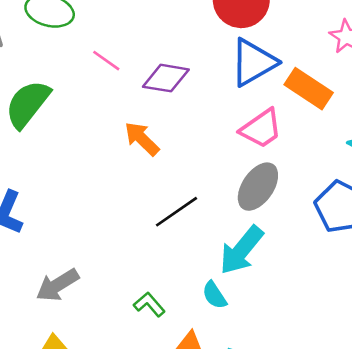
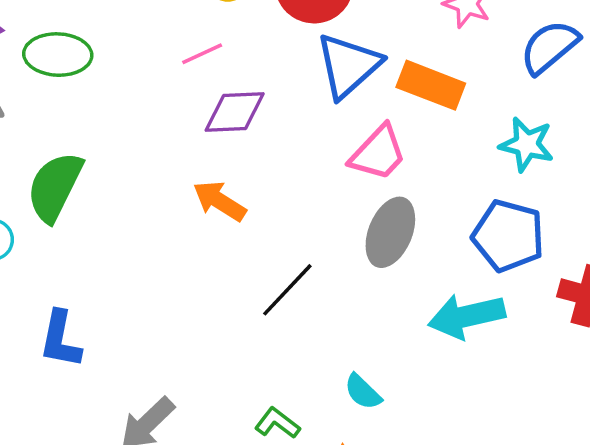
pink line: (106, 61) -> (202, 54), moved, turned -48
cyan arrow: (241, 250) -> (467, 316), moved, turned 50

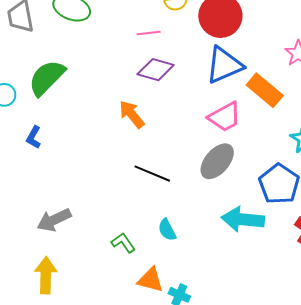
black line: (287, 290) -> (152, 174), turned 51
blue L-shape: (60, 339) -> (34, 137), moved, size x0.7
cyan semicircle: (363, 392) -> (167, 230), moved

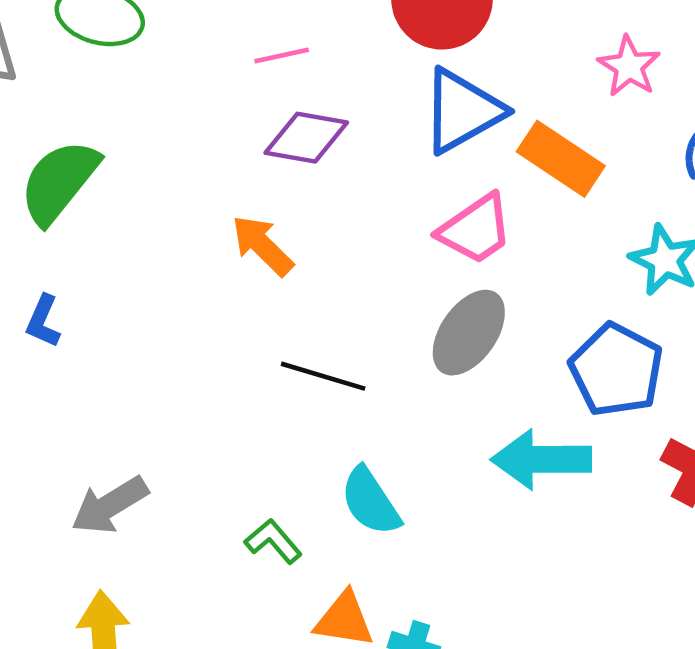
cyan semicircle: (167, 230) -> (370, 501), size x1.4

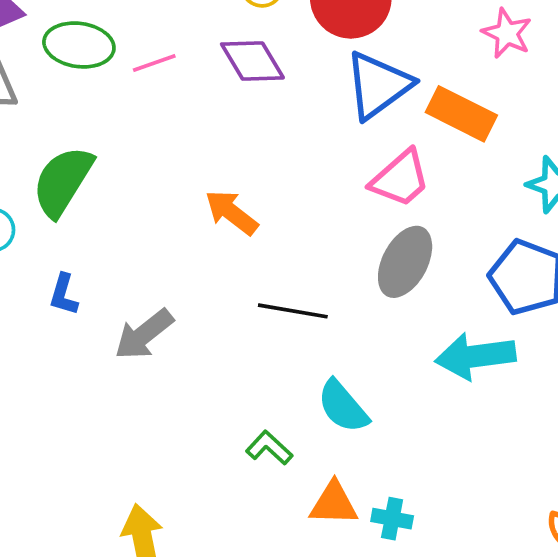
pink line: (282, 55) -> (154, 63), moved
purple diamond: (306, 138) -> (252, 61), moved, turned 56
gray arrow: (110, 505) -> (144, 334), moved

